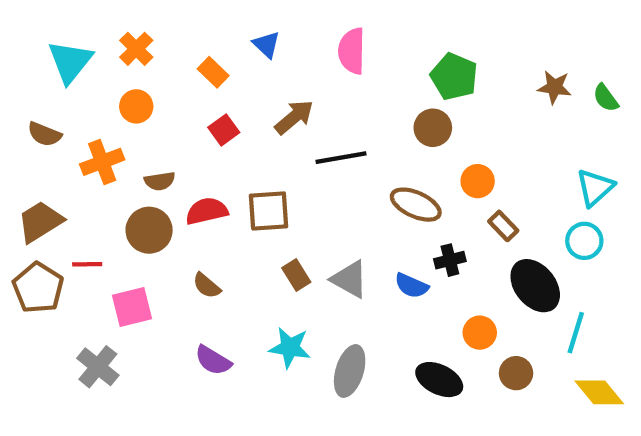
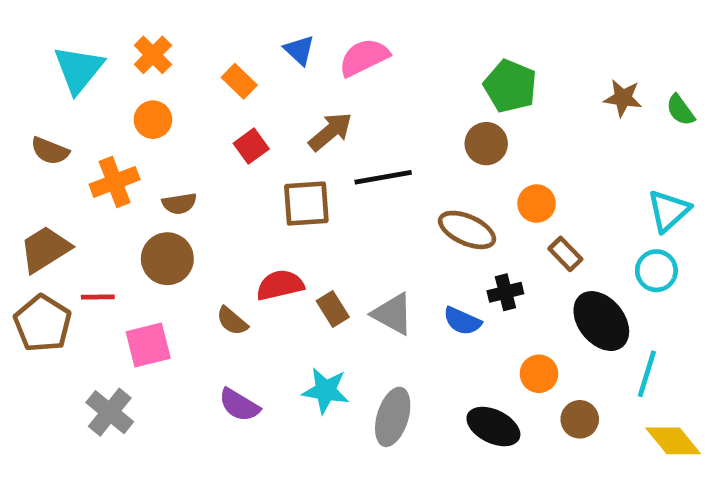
pink semicircle: (352, 51) -> (364, 57), moved, turned 63
red semicircle: (207, 211) -> (280, 285), moved
brown square: (269, 211) -> (306, 204), moved

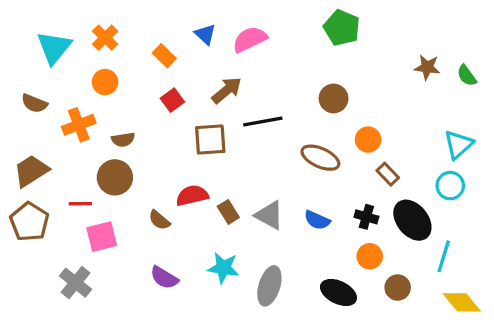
green pentagon: (510, 86) -> (342, 28), moved
black cross: (505, 292) -> (366, 217), moved, turned 30
red line: (98, 297) -> (80, 204), moved

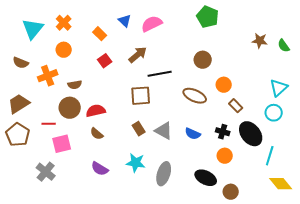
brown square: (210, 140) -> (141, 96), moved
red semicircle: (192, 195) -> (96, 111), moved
brown circle: (398, 288) -> (231, 192), moved

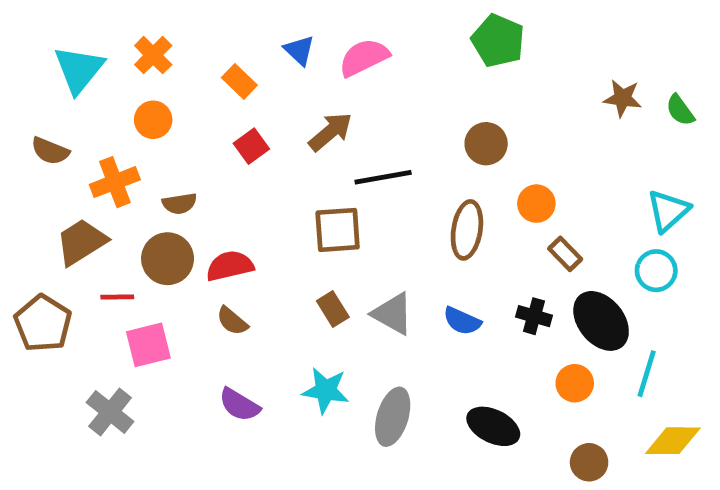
brown ellipse: (195, 96) -> (467, 230), turned 75
brown trapezoid: (19, 104) -> (81, 242), moved
orange circle: (225, 156) -> (575, 383), moved
yellow diamond: (281, 184) -> (673, 441), turned -50
brown circle: (231, 192) -> (589, 462), moved

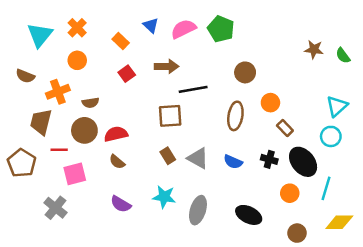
green pentagon: (498, 41) -> (221, 29), moved
brown arrow: (330, 132) -> (167, 66), turned 40
brown trapezoid: (81, 242) -> (41, 122), turned -44

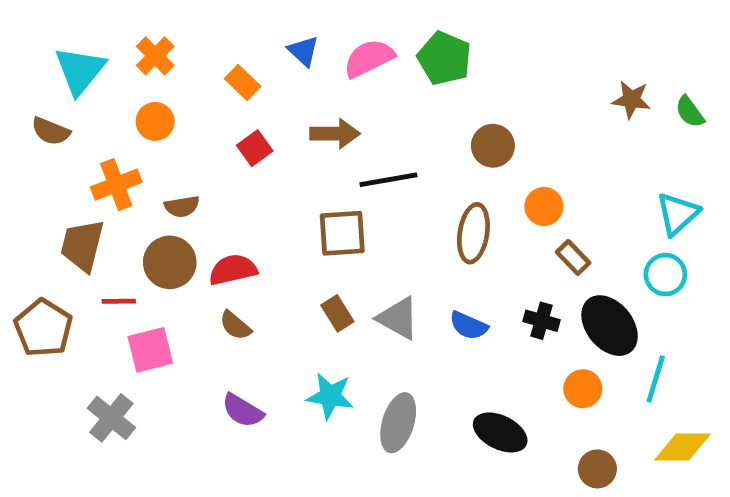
brown semicircle: (25, 76) -> (51, 131), moved

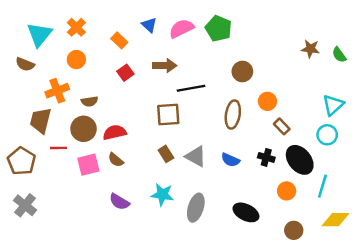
pink square: (150, 350) -> (88, 165), moved
gray cross: (111, 418) -> (25, 205), moved

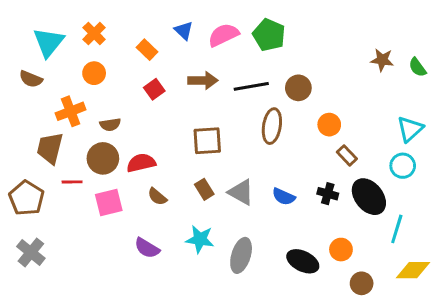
black line: (191, 88) -> (251, 86), moved
brown ellipse: (233, 114) -> (272, 126), moved
brown semicircle: (116, 160) -> (157, 197), moved
orange circle: (287, 191) -> (341, 250), moved

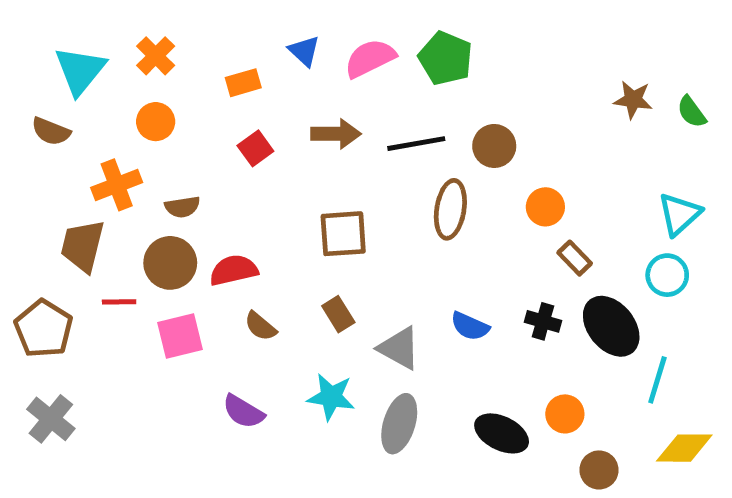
orange rectangle: (147, 50) -> (243, 83), turned -60
gray triangle: (241, 192) -> (399, 348), moved

